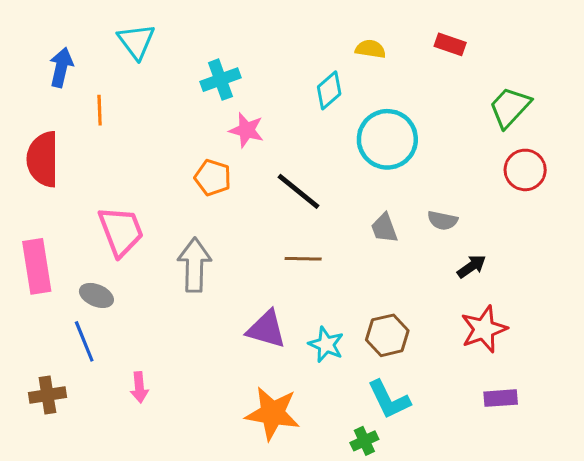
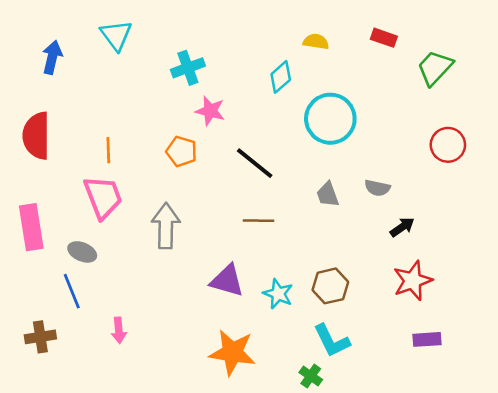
green trapezoid: (510, 107) -> (435, 68), moved
orange line: (100, 110) -> (108, 150), moved
green cross: (364, 441) -> (311, 376), turned -30

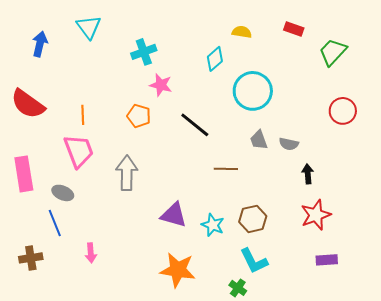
red semicircle: (36, 136) -> (28, 104), turned -54
gray trapezoid: (328, 194) -> (259, 140), moved
brown line: (258, 221) -> (226, 169), moved
black arrow: (402, 227) -> (308, 174), turned -60

